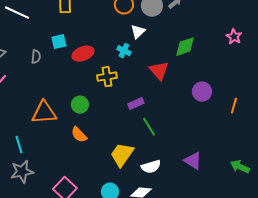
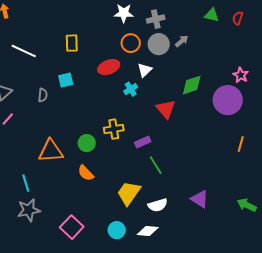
cyan cross: (124, 51) -> (131, 89), turned 32
red ellipse: (83, 54) -> (109, 67), moved
yellow cross: (107, 77) -> (114, 129), moved
purple circle: (202, 92) -> (228, 100), moved, size x1.5

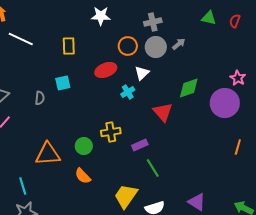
white star: (124, 13) -> (101, 16), moved
white line: (24, 51) -> (21, 39), moved

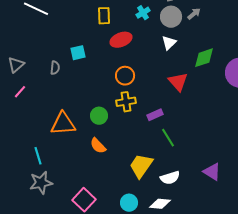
yellow rectangle: (69, 46) -> (104, 16), moved
orange circle: (128, 46) -> (125, 76), moved
white triangle: (142, 73) -> (169, 43), moved
cyan cross: (128, 92) -> (143, 13), moved

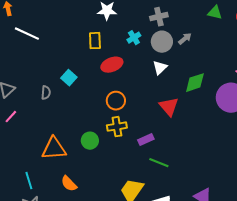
cyan square: (78, 53) -> (69, 78), turned -35
green line: (168, 138) -> (159, 163), turned -36
orange semicircle: (98, 146) -> (69, 184), moved

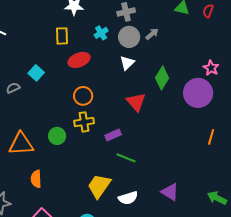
green diamond: (195, 83) -> (162, 78), turned -40
gray semicircle: (46, 93) -> (13, 88), turned -120
orange semicircle: (69, 184) -> (36, 179), turned 42

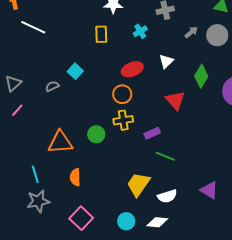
gray circle: (129, 37) -> (217, 35), moved
red ellipse: (79, 60) -> (132, 69), moved

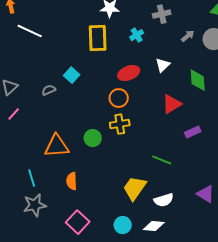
yellow rectangle: (101, 34) -> (98, 38), size x1.5
green diamond: (201, 76) -> (198, 80), turned -35
red triangle: (175, 100) -> (172, 104), turned 40
purple rectangle: (152, 133) -> (193, 132), moved

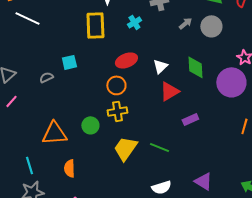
white triangle: (163, 65) -> (160, 66), moved
cyan square: (72, 75) -> (69, 62), turned 35
yellow trapezoid: (135, 188) -> (125, 148), moved

